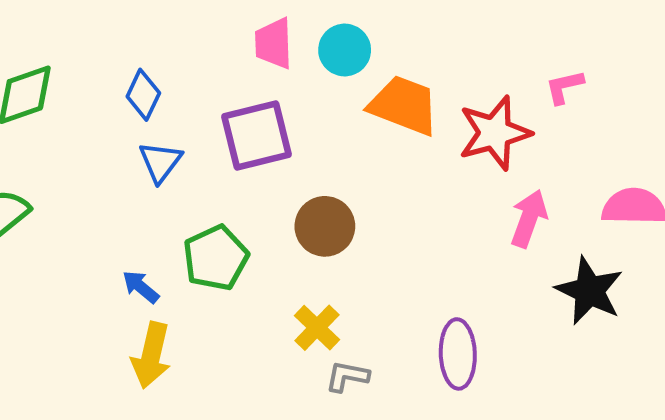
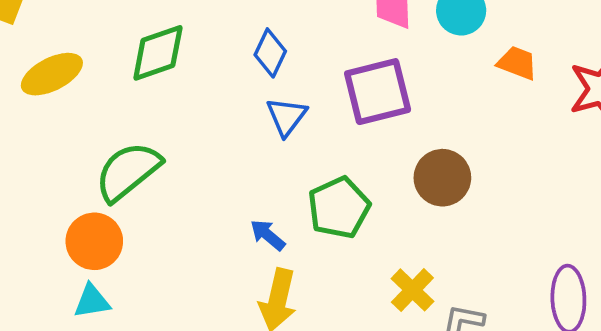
orange trapezoid: (404, 105) -> (517, 63), size x0.6
yellow cross: (317, 328) -> (412, 290), moved

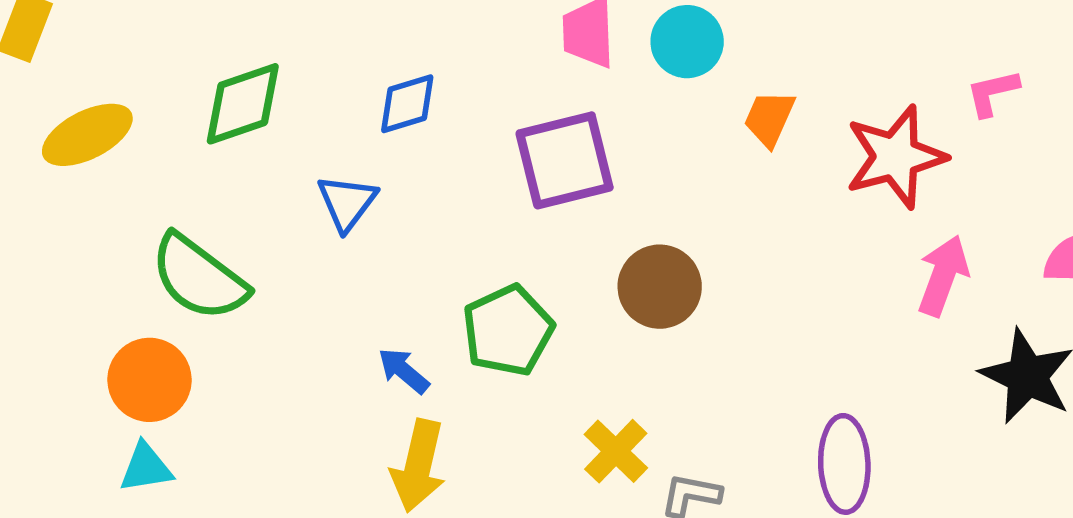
blue diamond: (270, 53) -> (407, 104), turned 48
orange trapezoid: (517, 63) -> (769, 118), turned -87
blue triangle: (286, 117) -> (347, 202), moved
green semicircle: (128, 171) -> (199, 277), turned -104

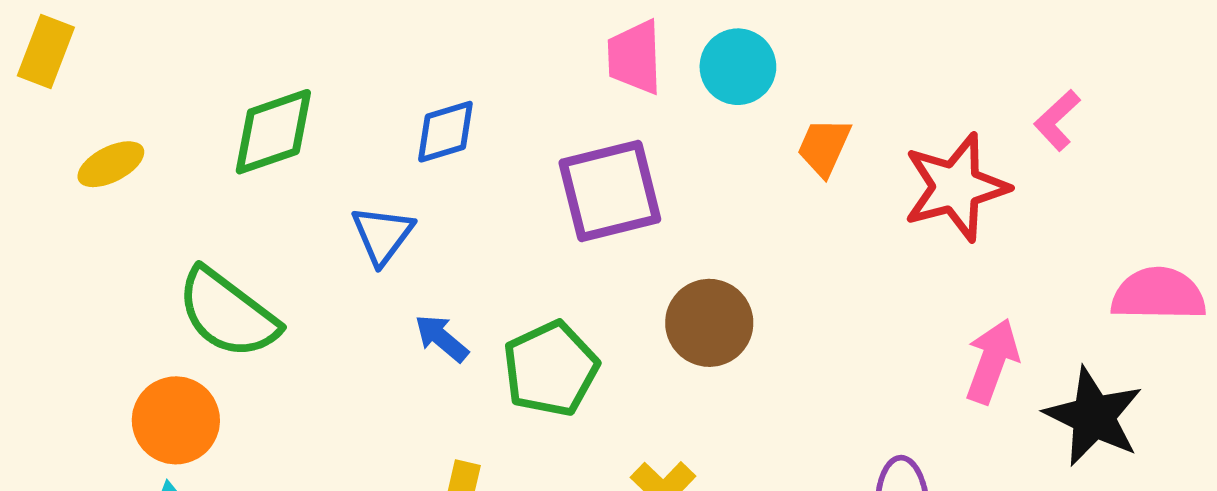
pink L-shape: (992, 93) -> (1057, 120), turned -30
yellow ellipse: (87, 135) -> (111, 164), size x0.7
pink arrow: (943, 276) -> (992, 361), moved
blue arrow: (404, 371) -> (442, 338), moved

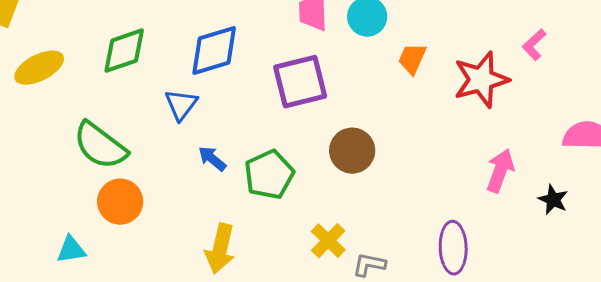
blue diamond: (445, 132) -> (214, 51), size x1.5
yellow ellipse: (111, 164) -> (39, 68), size x1.4
black star: (1093, 417) -> (553, 200), size x0.6
orange circle: (176, 420) -> (120, 202), moved

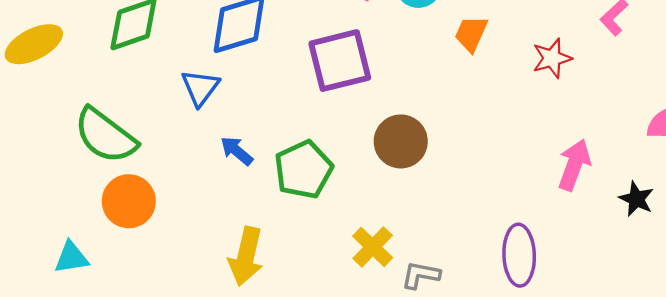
red star: (481, 80) -> (552, 58), size x0.6

